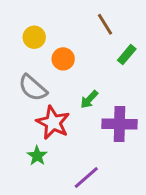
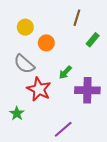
brown line: (105, 24) -> (77, 18), turned 49
green star: (37, 156) -> (17, 113), moved

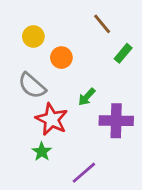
brown line: (77, 18) -> (102, 24), turned -56
green star: (17, 113) -> (42, 152), moved

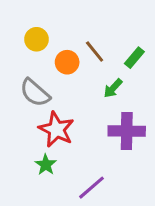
brown line: (102, 24) -> (95, 52), moved
green arrow: (87, 97) -> (113, 88), moved

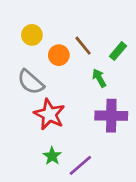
green arrow: (113, 88) -> (99, 78), turned 108
green star: (46, 165) -> (52, 156), moved

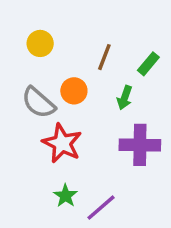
brown line: (83, 46) -> (104, 57), turned 60
orange circle: (59, 55) -> (74, 91), moved
green arrow: (99, 78) -> (125, 98), turned -132

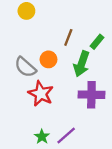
yellow circle: (40, 43) -> (26, 11), moved
green arrow: (125, 98) -> (82, 64), size x1.6
green star: (66, 196) -> (42, 137), moved

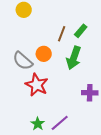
green rectangle: (97, 42) -> (81, 31), moved
purple cross: (91, 95) -> (90, 93), moved, size x0.7

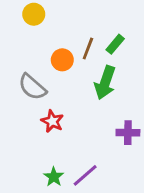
orange circle: (44, 54) -> (62, 60), moved
red star: (37, 85) -> (52, 121), size x0.7

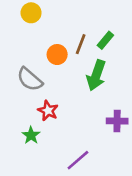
green star: (54, 177) -> (31, 135), moved

